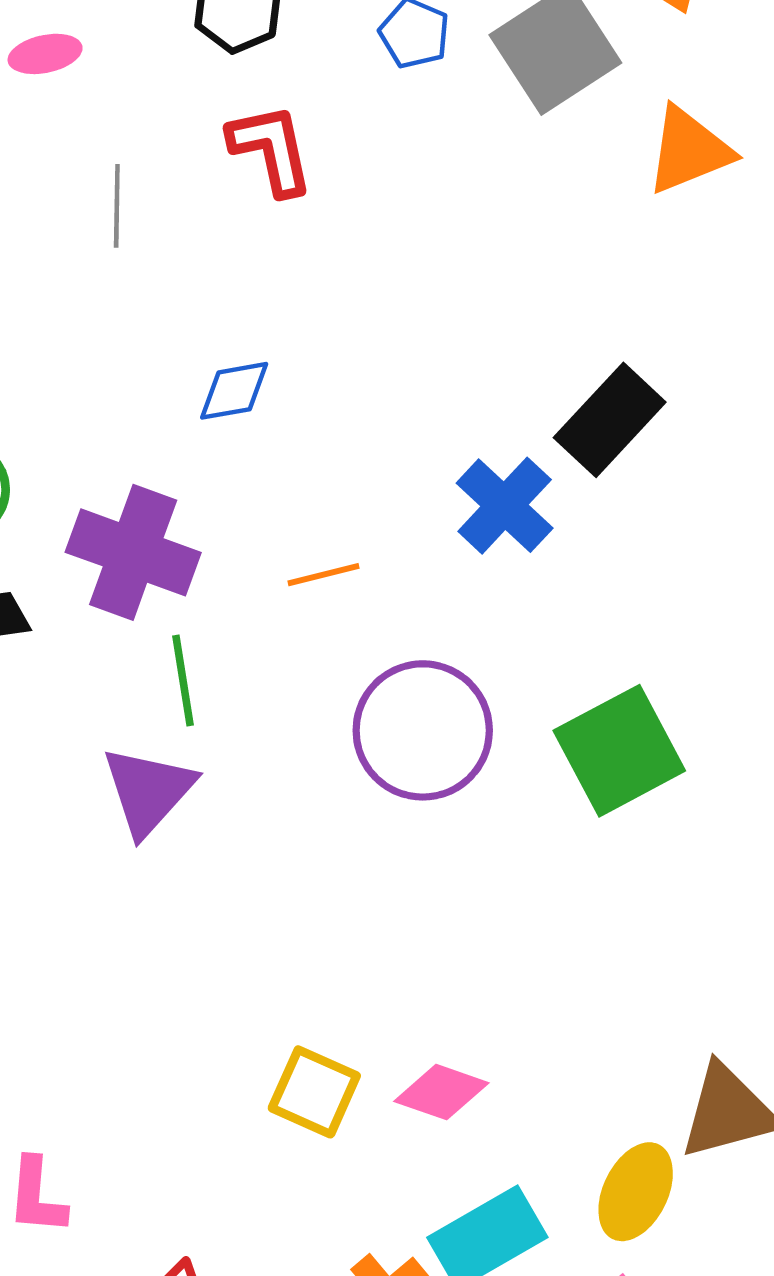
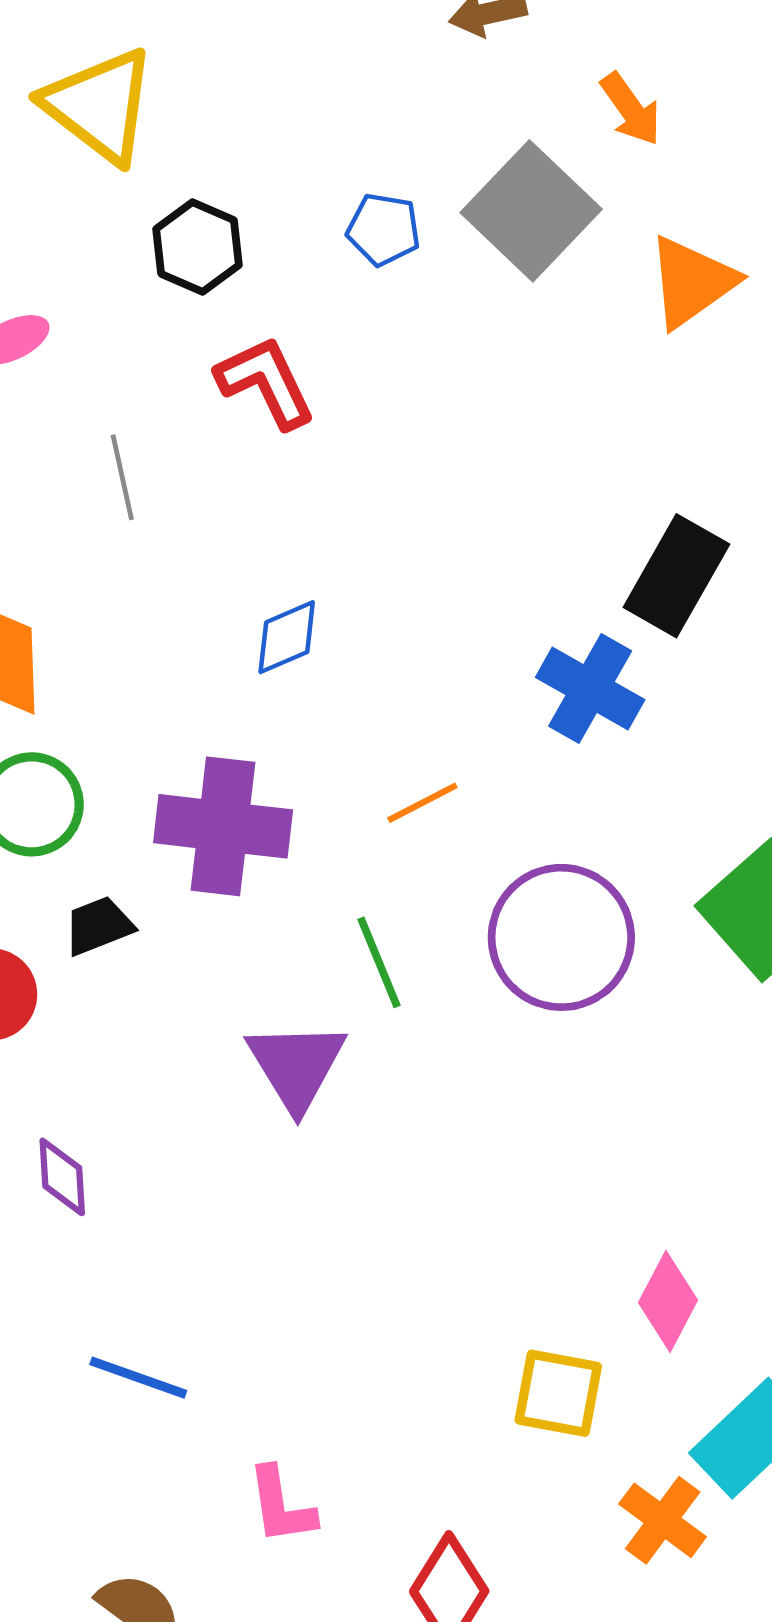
green line: (183, 681) -> (379, 962), moved
yellow square: (314, 1092) -> (558, 1393), moved
pink diamond: (441, 1092) -> (668, 1301), turned -68

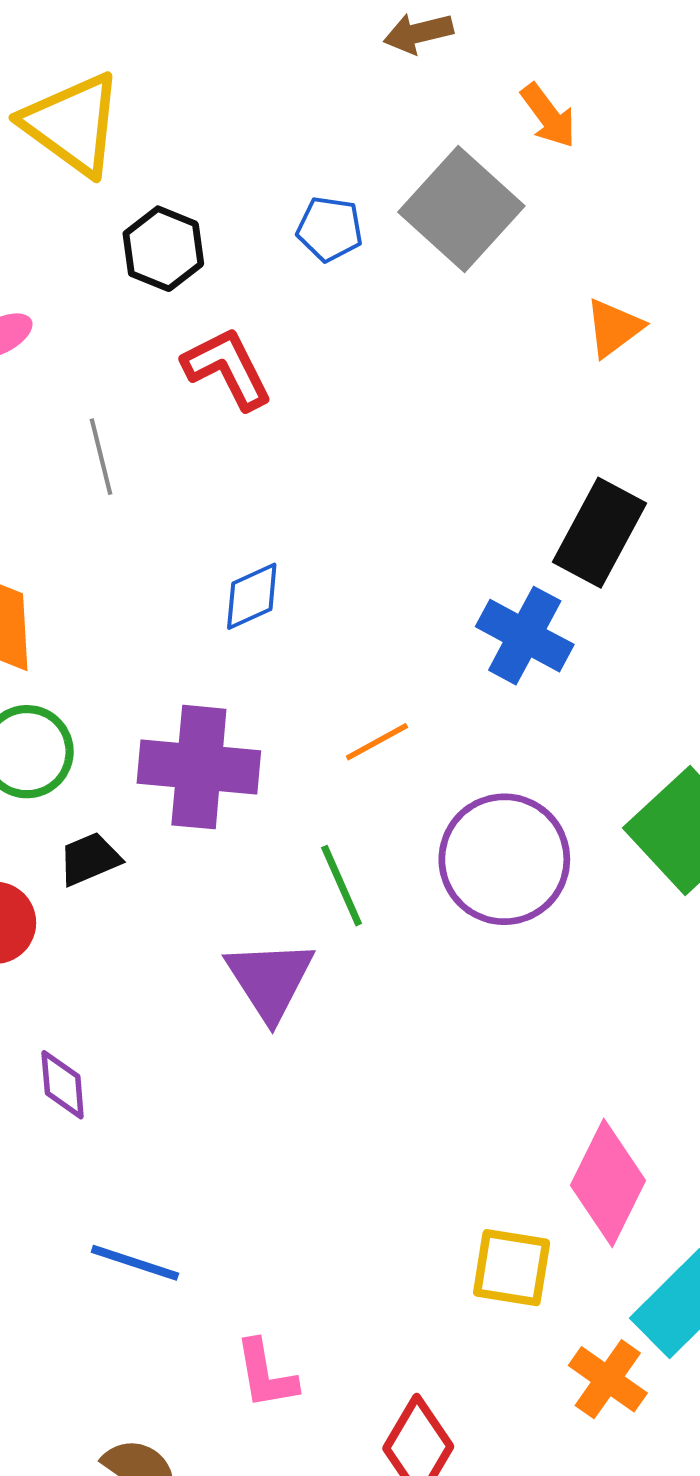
orange triangle: (692, 282) -> (614, 328), moved, size x0.7
pink diamond: (668, 1301) -> (608, 1183), size x1.4

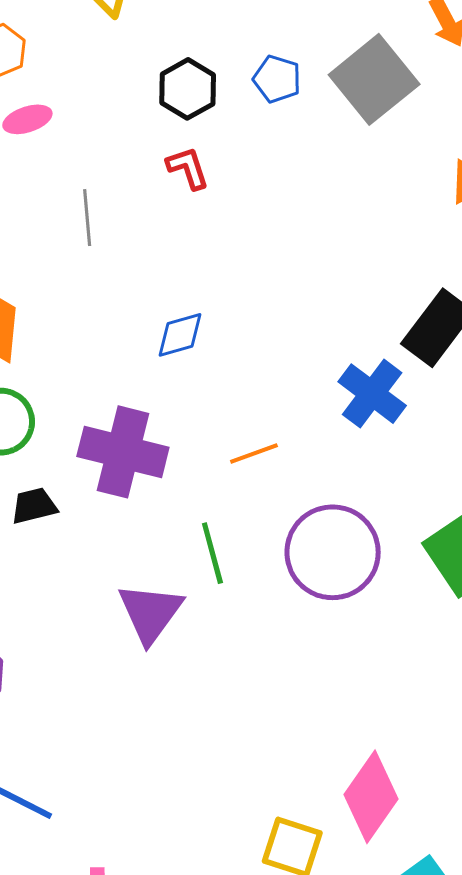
black hexagon: (163, 249) -> (188, 89), moved
red L-shape: (227, 368) -> (188, 168), size x0.7

